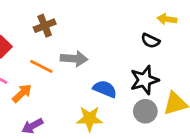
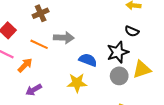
black semicircle: (150, 41) -> (132, 31), moved

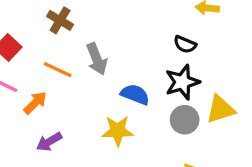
brown cross: (41, 13) -> (60, 20), turned -35
black semicircle: (132, 31) -> (185, 44), moved
gray arrow: (64, 38) -> (97, 59), turned 66

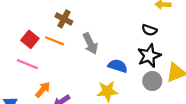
orange line: (58, 70) -> (54, 41), moved
orange arrow: (35, 103) -> (43, 90), moved

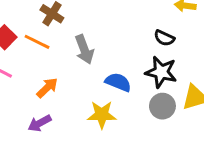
black star: (149, 56) -> (161, 72), turned 30
orange arrow: (43, 90) -> (47, 88), moved

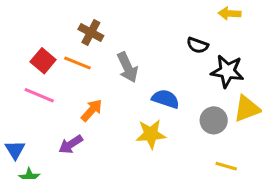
black semicircle: (164, 38) -> (198, 45), moved
black star: (161, 72) -> (227, 71), moved
purple arrow: (40, 123) -> (71, 144), moved

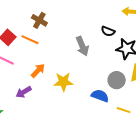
gray arrow: (128, 67) -> (82, 46), moved
blue semicircle: (166, 99) -> (100, 96), moved
yellow star: (151, 134) -> (63, 82), moved

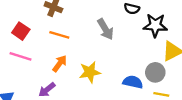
orange line: (30, 40) -> (59, 35), moved
gray circle: (117, 80) -> (155, 72), moved

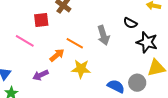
red square: (21, 31) -> (41, 20), moved, turned 35
orange line: (59, 35) -> (75, 43), moved

